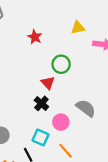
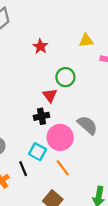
black cross: (41, 103) -> (41, 116), turned 32
pink circle: (61, 122) -> (60, 137), size x1.5

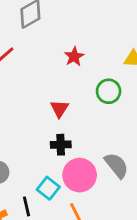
green circle: (65, 77) -> (109, 91), moved
red triangle: (50, 95) -> (60, 109), moved

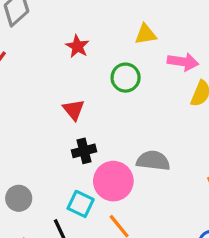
gray semicircle: (116, 165) -> (153, 161), turned -32

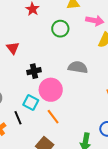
red triangle: (74, 110) -> (13, 48), moved
gray semicircle: (153, 161) -> (78, 67), moved

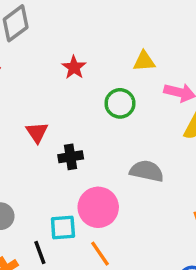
black cross: (34, 71) -> (71, 157), moved
cyan square: (31, 103) -> (63, 228), turned -35

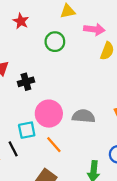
gray semicircle: (147, 171) -> (84, 116), moved

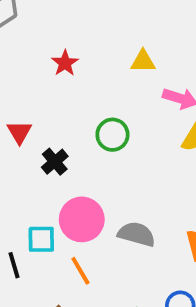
green circle: (55, 42) -> (112, 135), moved
black cross: (26, 82) -> (55, 162), turned -35

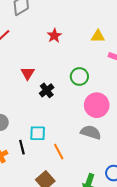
pink circle: (82, 219) -> (97, 105), moved

